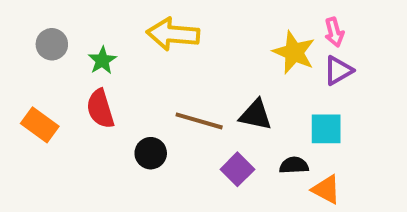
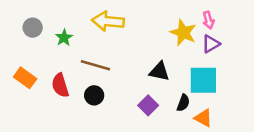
red semicircle: (100, 109) -> (60, 85), moved
brown line: (199, 121) -> (95, 65), moved
cyan square: (326, 129) -> (203, 80), size x1.4
black semicircle: (294, 165) -> (183, 103), turned 114

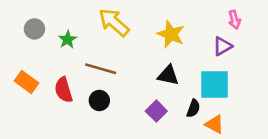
pink arrow: (208, 20) -> (234, 20), moved
yellow arrow: (108, 21) -> (114, 22), turned 36
yellow star: (183, 33) -> (171, 34), moved

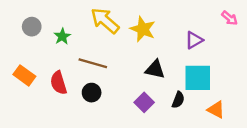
pink arrow: (234, 20) -> (229, 18), moved, turned -35
yellow star: (171, 34) -> (143, 29), moved
purple triangle: (222, 46) -> (194, 40), moved
orange triangle: (215, 124) -> (216, 110), moved

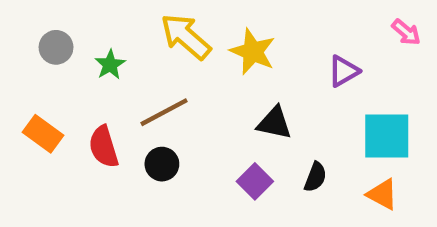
brown line: (93, 63) -> (164, 112), turned -44
cyan square: (198, 78) -> (387, 136), moved

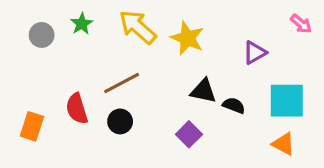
green star: (110, 65) -> (82, 24), moved
orange rectangle: (43, 134) -> (32, 126), moved, turned 72
black semicircle: (315, 177) -> (234, 105), moved, turned -90

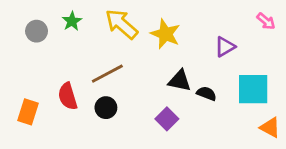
orange triangle: (283, 144) -> (270, 127), moved

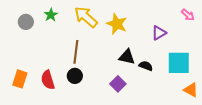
brown line: (107, 74) -> (76, 52), turned -55
red semicircle: (68, 96) -> (48, 80), moved

